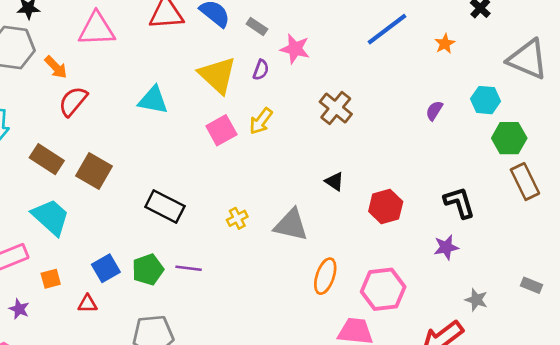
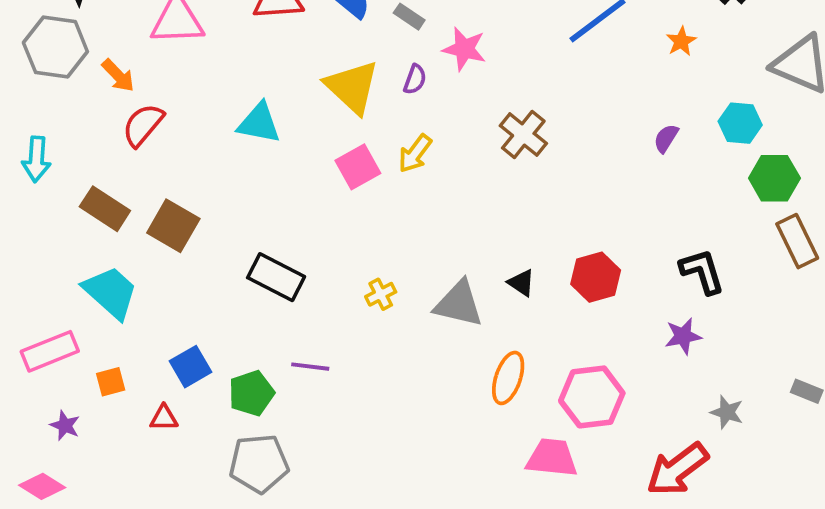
black triangle: (334, 182) -> (521, 283), moved
green pentagon: (148, 270) -> (251, 393), moved

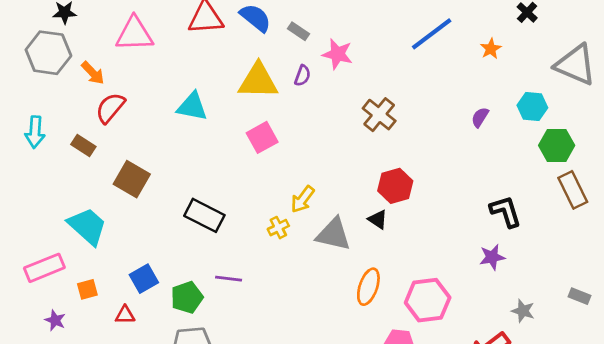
yellow triangle: (352, 87) -> (258, 81), turned -42
yellow arrow: (415, 154) -> (303, 199), moved
brown rectangle: (105, 209) -> (83, 145), moved, size x0.7
red hexagon: (596, 277) -> (395, 186), moved

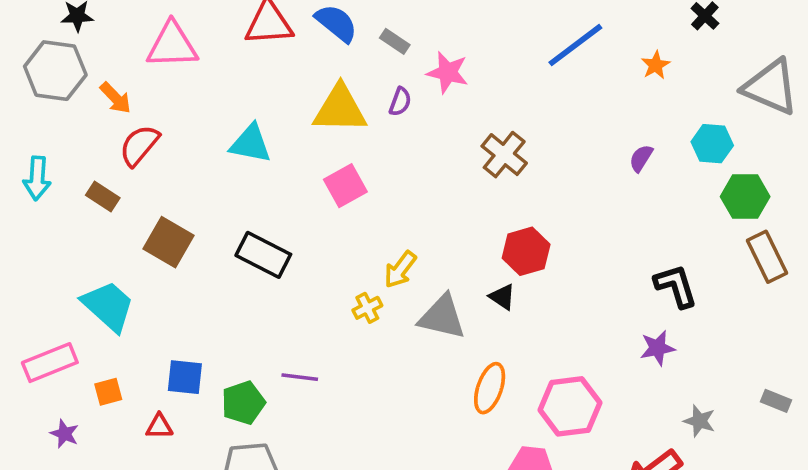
black rectangle: (204, 215) -> (263, 255), moved
blue square: (144, 279) -> (185, 377), turned 36

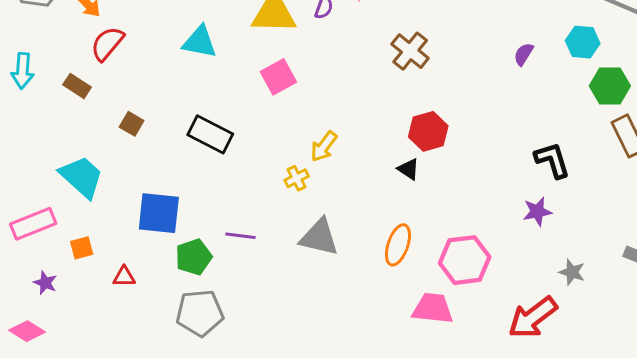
brown square: (168, 242) -> (132, 124), size x0.6
gray triangle: (442, 317) -> (319, 237), moved
blue square: (185, 377) -> (159, 213), moved, size x1.4

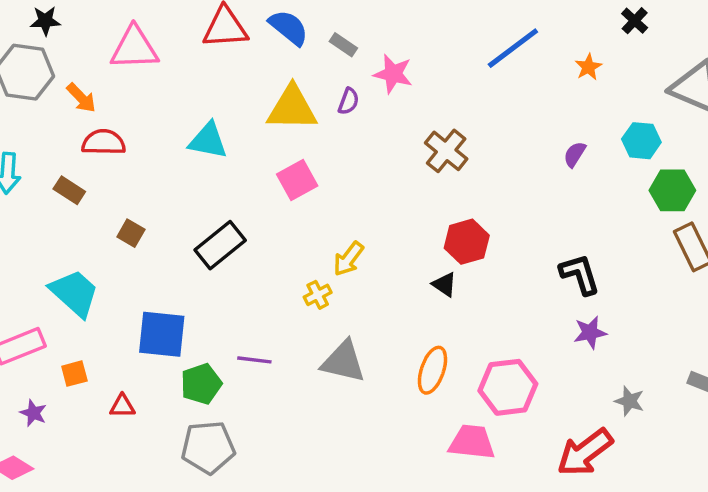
red semicircle: (107, 44) -> (104, 142), turned 51
black rectangle: (210, 134) -> (220, 245), turned -66
black L-shape: (552, 160) -> (580, 274), moved

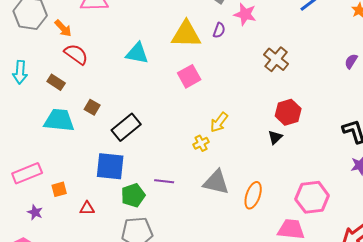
red semicircle: (104, 142) -> (76, 54), turned 35
black rectangle: (220, 245) -> (126, 127), moved
black triangle: (444, 285) -> (275, 137), turned 42
cyan trapezoid: (74, 293) -> (59, 120), moved, turned -36
orange ellipse: (432, 370) -> (253, 195), moved

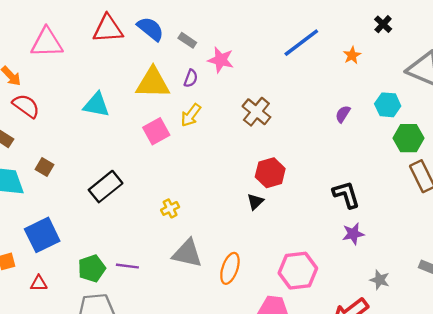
yellow arrow: (219, 122) -> (191, 115), moved
black rectangle: (126, 127) -> (106, 187), moved
blue square: (110, 166) -> (42, 235), moved, turned -32
purple line: (164, 181) -> (127, 266), moved

